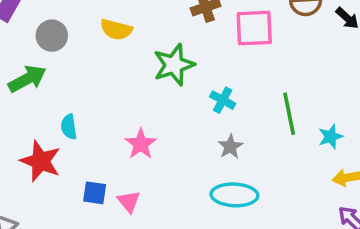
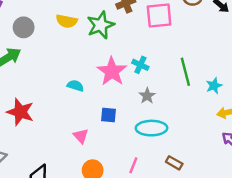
green star: (174, 65) -> (101, 25), moved
cyan semicircle: (69, 127) -> (75, 86), moved, turned 119
pink star: (141, 144) -> (112, 71), moved, size x1.4
blue square: (95, 193) -> (109, 115), moved

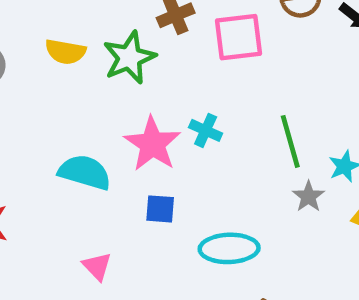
cyan semicircle: (75, 86) -> (85, 172), size x1.6
gray star: (147, 96) -> (308, 196), moved
blue square: (109, 115) -> (160, 209), moved

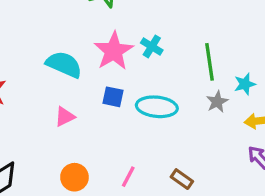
cyan ellipse: (229, 248) -> (157, 107), moved
pink triangle: (97, 266) -> (65, 117), moved, turned 40

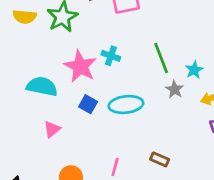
blue square: (113, 97) -> (88, 104), turned 30

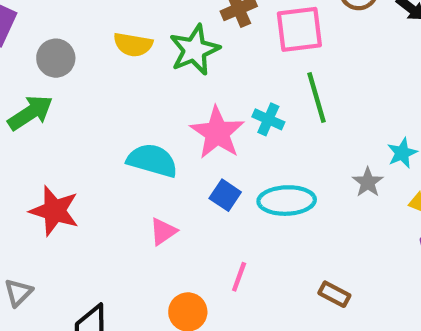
green line: (161, 58) -> (316, 98), moved
pink line: (115, 167) -> (239, 277), moved

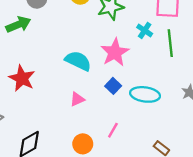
cyan cross: (268, 119) -> (145, 30), moved

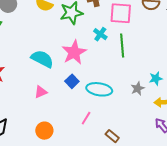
pink line: (113, 130) -> (86, 118), moved

